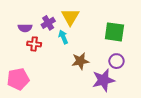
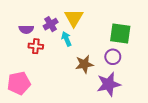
purple circle: (116, 61) -> (113, 57), moved

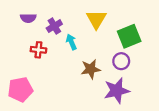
yellow triangle: (74, 18) -> (96, 19), moved
purple semicircle: (26, 29) -> (28, 18), moved
green square: (120, 34) -> (129, 36), turned -30

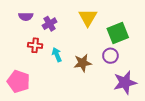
cyan arrow: (71, 42) -> (57, 55), moved
pink pentagon: (20, 90) -> (19, 81), turned 30
purple star: (117, 91) -> (125, 83), moved

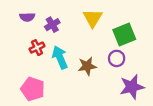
red cross: (35, 45) -> (37, 48), turned -32
cyan arrow: (57, 55) -> (60, 57), size x1.5
pink pentagon: (19, 81) -> (33, 89), moved

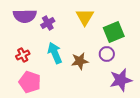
purple semicircle: (27, 17) -> (25, 16), size x1.6
red cross: (37, 48) -> (23, 55), moved

